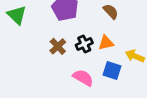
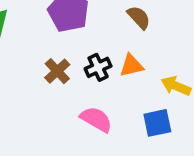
blue square: (112, 70) -> (157, 123), moved, turned -30

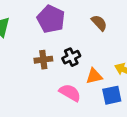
orange triangle: (131, 66) -> (94, 76), moved
brown cross: (57, 71) -> (43, 60), turned 36

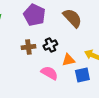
brown semicircle: (99, 23) -> (72, 18), size x1.5

